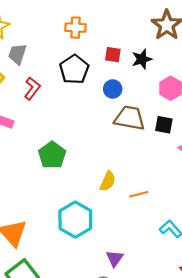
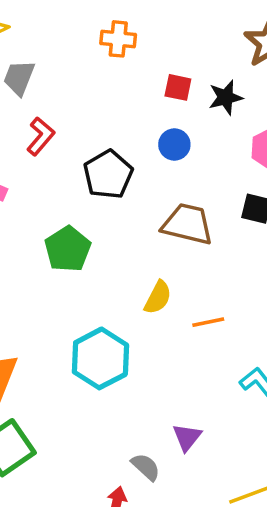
black pentagon: (74, 69) -> (108, 174), moved
brown trapezoid: (130, 118) -> (187, 224), moved
purple triangle: (115, 258) -> (187, 437), moved

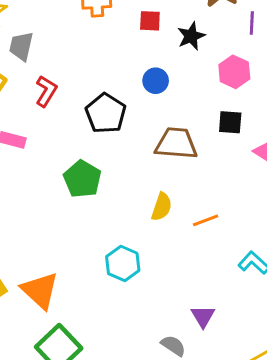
red square: (178, 87) -> (150, 21), moved
cyan hexagon: (100, 358) -> (123, 263), size x0.7

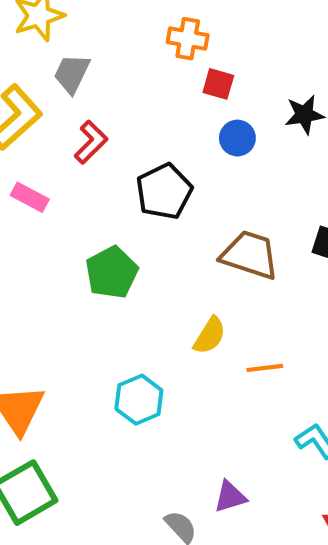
red square: (150, 21) -> (218, 84), moved
blue circle: (156, 81) -> (237, 138), moved
purple triangle: (203, 316) -> (230, 497), turned 30

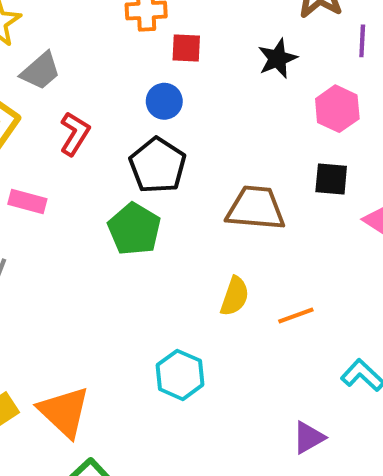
gray trapezoid: (72, 74) -> (41, 71), turned -144
blue circle: (237, 138) -> (164, 101), moved
green pentagon: (112, 272) -> (134, 229), moved
purple triangle: (230, 497) -> (309, 438), moved

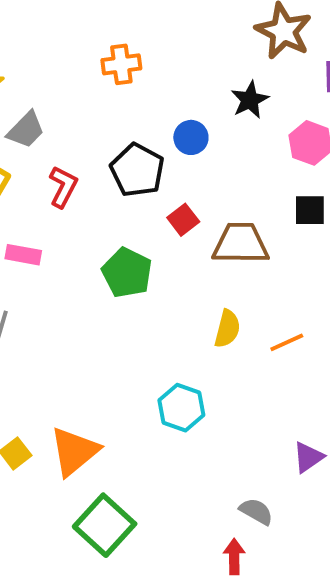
red square: (186, 48) -> (183, 220), moved, turned -36
blue circle: (164, 101) -> (191, 137), moved
black pentagon: (158, 165) -> (137, 170), moved
orange triangle: (64, 412) -> (74, 451), turned 42

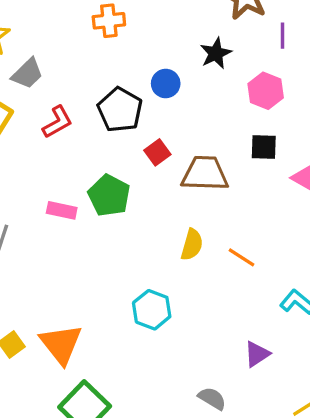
red L-shape: (63, 187) -> (57, 122), turned 32
pink rectangle: (23, 255) -> (62, 210), moved
orange line: (287, 342) -> (242, 257), turned 56
orange triangle: (74, 451) -> (61, 344), turned -30

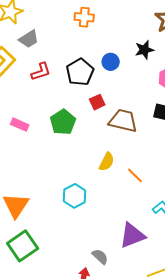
pink rectangle: (62, 210) -> (20, 125), moved
purple triangle: (257, 354) -> (132, 235), size x1.6

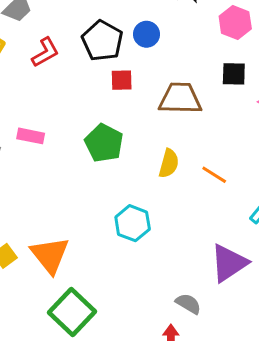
blue circle: (111, 62) -> (146, 34), moved
red square: (97, 102) -> (122, 80), moved, turned 35
green pentagon: (63, 122) -> (104, 143), moved

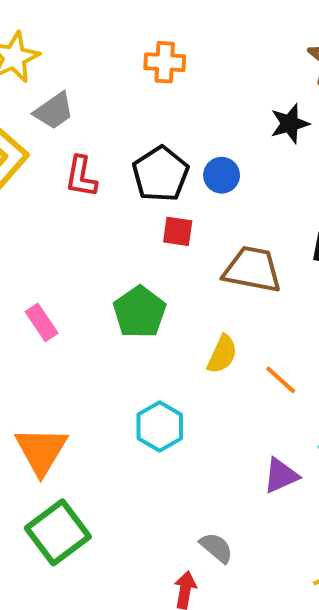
red L-shape: (45, 52) -> (81, 177), turned 120
pink rectangle: (31, 136) -> (42, 322), moved, turned 35
purple triangle: (229, 263) -> (281, 476), moved, size x0.7

